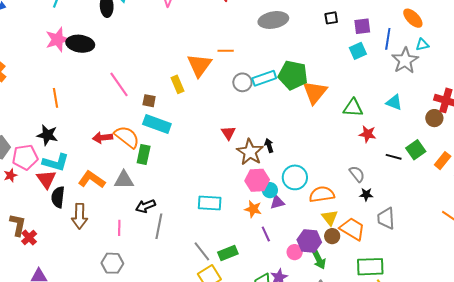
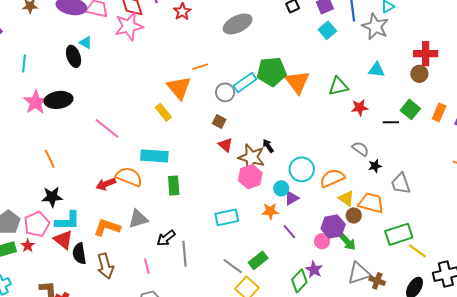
brown square: (149, 101) -> (219, 121), moved, turned 32
green rectangle: (144, 154) -> (174, 186), moved
pink hexagon: (257, 180) -> (250, 177), moved

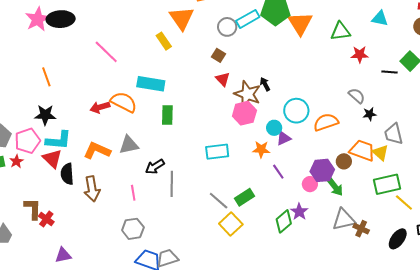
yellow triangle: (346, 198) -> (380, 153), moved

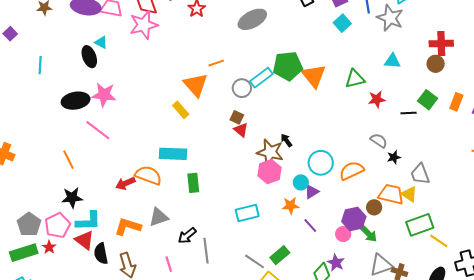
pink star: (38, 19) -> (104, 95), moved, turned -30
pink line: (106, 52) -> (98, 130), moved
red triangle: (223, 79) -> (241, 130), moved

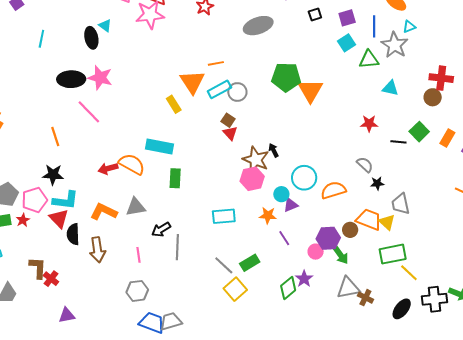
cyan rectangle: (261, 78) -> (219, 89), moved
green triangle: (355, 79) -> (369, 59), moved

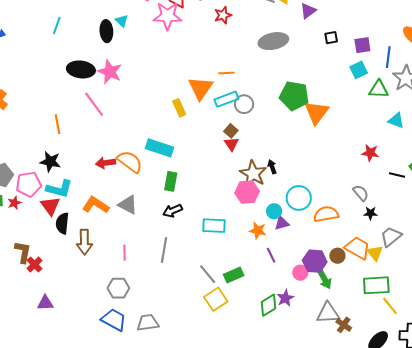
gray trapezoid: (401, 204) -> (391, 237), turned 55
gray triangle: (136, 207) -> (128, 205), turned 30
black arrow: (161, 229) -> (172, 211), moved
blue trapezoid: (152, 323) -> (114, 320), moved

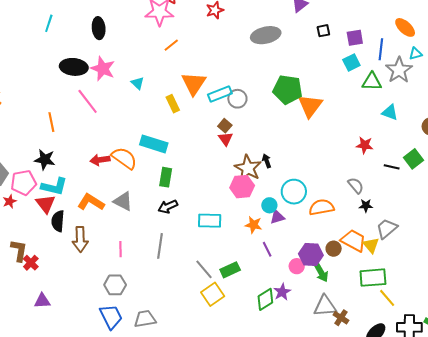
cyan triangle: (122, 21) -> (138, 83), moved
orange line: (226, 73) -> (171, 45), moved, turned -35
blue trapezoid: (114, 320) -> (111, 317), turned 36

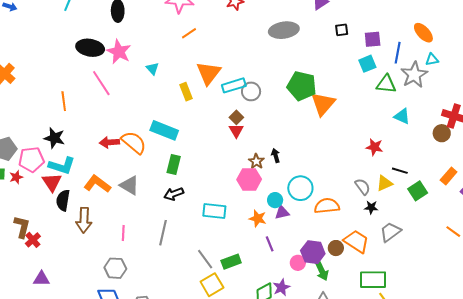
green square: (414, 159) -> (418, 191), moved
brown star: (248, 168) -> (256, 161), size x0.6
yellow triangle: (371, 245) -> (384, 183), moved, turned 42

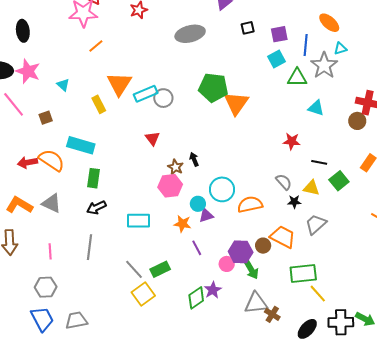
brown square: (236, 117) -> (46, 118), moved, turned 32
yellow triangle: (384, 183) -> (311, 188), moved, turned 42

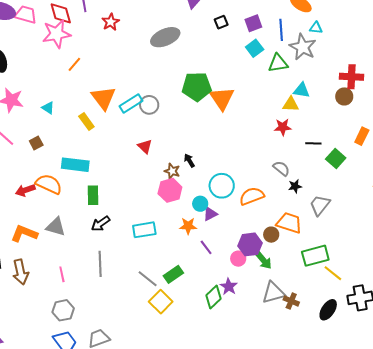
cyan triangle: (340, 49) -> (316, 28), turned 32
yellow triangle: (311, 188) -> (291, 104), moved

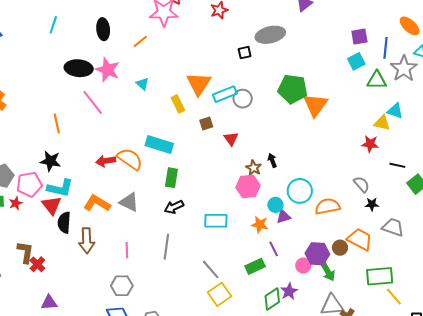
black square: (221, 22) -> (245, 53), moved
orange line: (74, 64) -> (140, 41), moved
brown square: (36, 143) -> (206, 124), moved
gray trapezoid: (320, 205) -> (393, 227), turned 60
green rectangle: (173, 274) -> (255, 266), moved

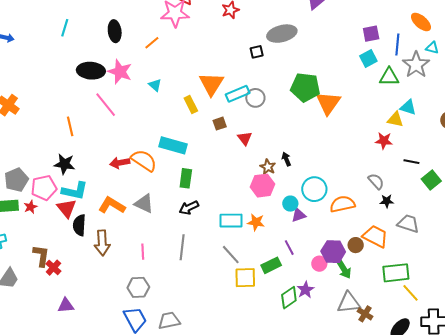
orange star: (260, 225) -> (256, 222), moved
gray line: (211, 269) -> (231, 255), moved
yellow square: (219, 294) -> (245, 278), moved, turned 35

